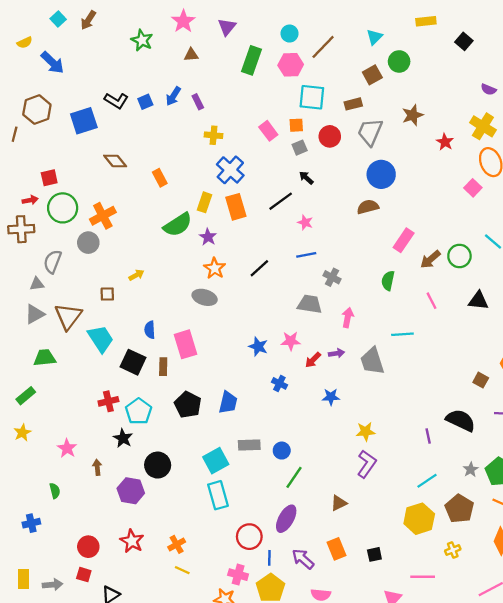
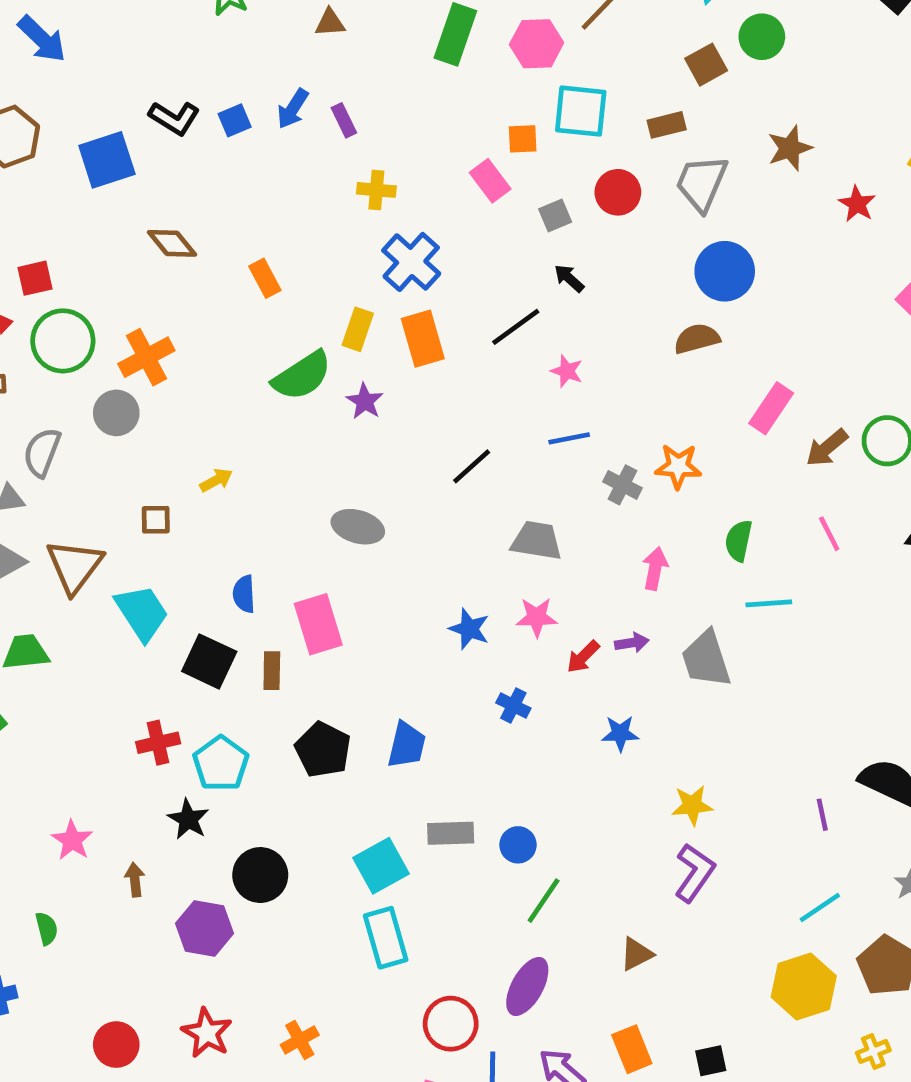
orange square: (296, 125) -> (523, 139), moved
orange star: (215, 268) -> (678, 466), moved, turned -30
green semicircle: (388, 281) -> (739, 541), moved
gray trapezoid: (310, 304) -> (537, 541), moved

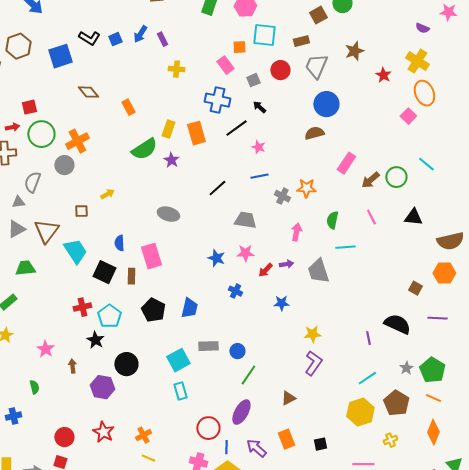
blue cross: (411, 262) -> (217, 100), moved, turned -30
cyan rectangle: (386, 938) -> (180, 391), size x0.7

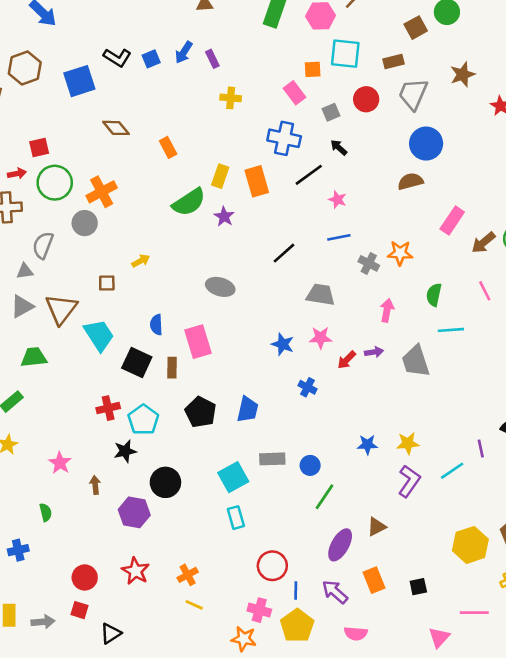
blue star: (281, 303) -> (367, 445), moved
black star: (95, 340) -> (125, 451), turned 30
cyan line: (367, 378) -> (452, 471), moved
purple ellipse: (241, 412) -> (340, 545), moved

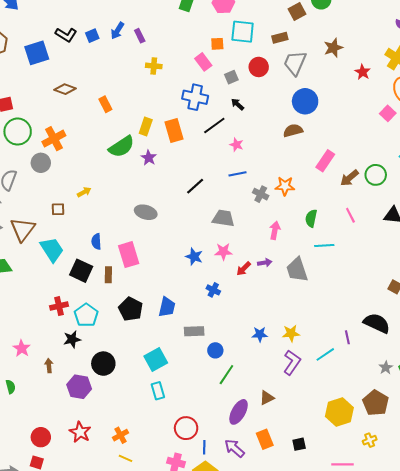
brown diamond: (116, 128) -> (65, 89), turned -30
gray rectangle: (272, 459) -> (194, 331), moved

